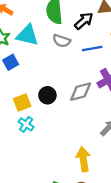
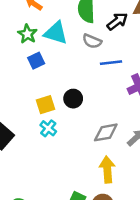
blue line: (92, 49) -> (111, 63), moved
gray diamond: (81, 92) -> (106, 132), moved

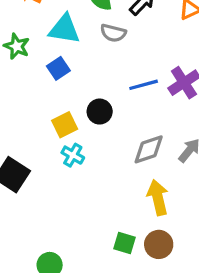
green star: (27, 34) -> (17, 46), moved
blue square: (36, 61) -> (58, 68), moved
blue line: (111, 63) -> (144, 85), moved

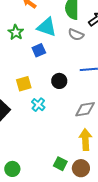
yellow square: (65, 125) -> (24, 84), moved

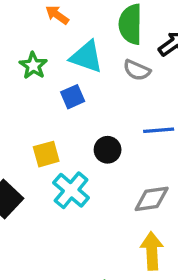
cyan cross: (38, 105) -> (71, 190), size x1.5

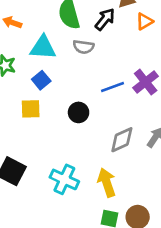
yellow square: (46, 154) -> (31, 109), moved, turned 30
cyan cross: (71, 190) -> (64, 179), moved
yellow arrow: (152, 251) -> (107, 182), moved

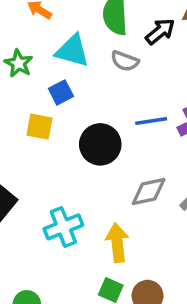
black circle: (79, 112) -> (100, 144), size x1.5
cyan cross: (64, 179) -> (63, 227), turned 32

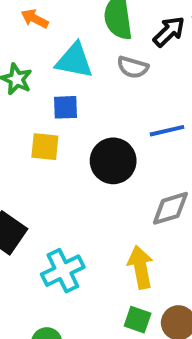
blue square: (61, 92) -> (66, 107), turned 30
cyan cross: (63, 227) -> (63, 271), moved

